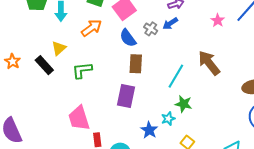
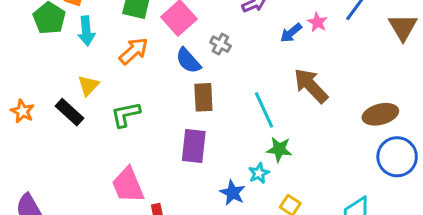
blue arrow: (170, 23) -> (291, 33), moved
cyan line: (176, 76) -> (264, 110), turned -50

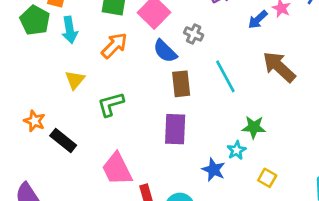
cyan line: (264, 110) -> (225, 76), moved
orange star: (22, 111) -> (35, 121), moved
black rectangle: (70, 112) -> (63, 141), moved

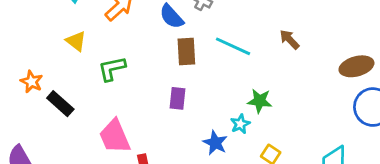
brown arrow: (279, 67) -> (289, 39), size x0.6
cyan line: (225, 76) -> (233, 46), turned -40
yellow triangle: (75, 80) -> (76, 41), turned -35
purple rectangle: (175, 129) -> (178, 98), size x0.7

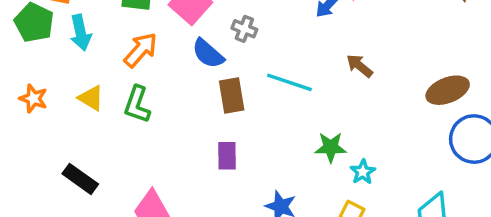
green L-shape: (112, 69) -> (137, 105), moved, turned -52
orange star: (32, 82) -> (33, 98), moved
cyan star: (240, 124) -> (363, 172), moved

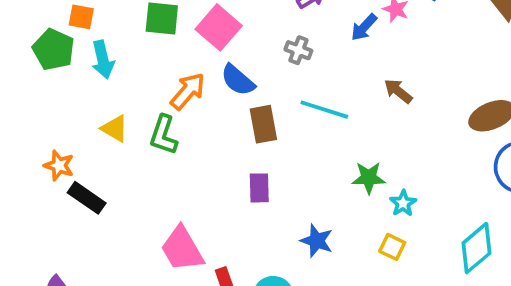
gray cross: (244, 29) -> (298, 50), moved
orange arrow: (141, 50) -> (188, 91), moved
orange star: (33, 98) -> (59, 165), moved
black rectangle: (80, 179) -> (87, 198), moved

